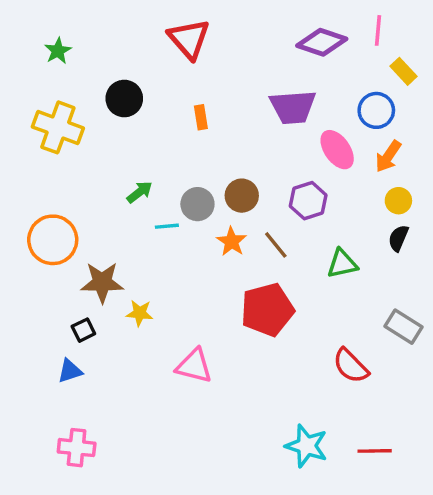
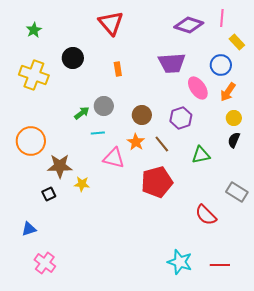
gray circle: (197, 204) -> (104, 106), moved
pink triangle: (194, 366) -> (114, 158), moved
blue triangle: (70, 371) -> (29, 229), moved
pink cross: (77, 448) -> (45, 263), turned 30

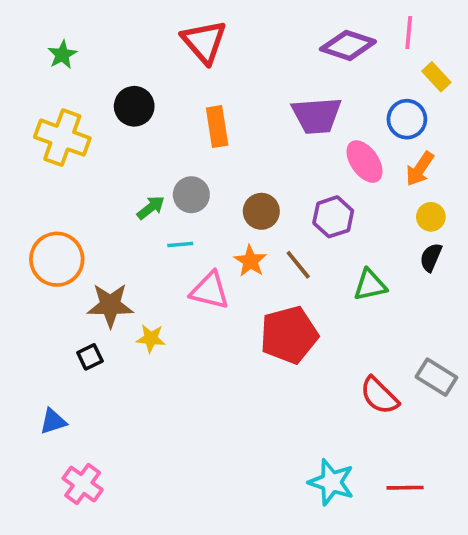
orange rectangle: (118, 69) -> (217, 127), size x1.5
gray rectangle: (237, 192) -> (436, 377), moved

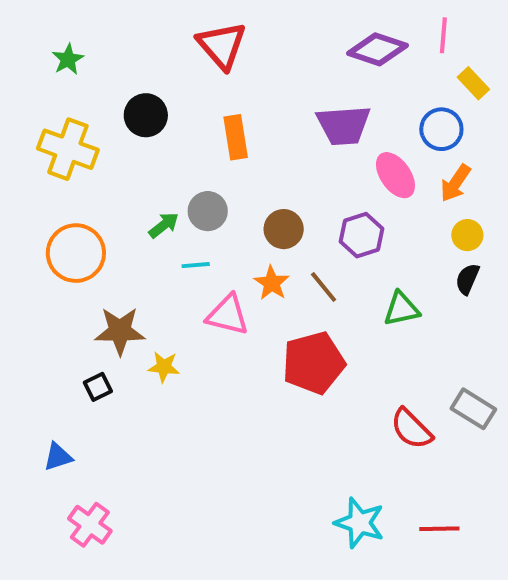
orange circle: (57, 259) -> (76, 253), moved

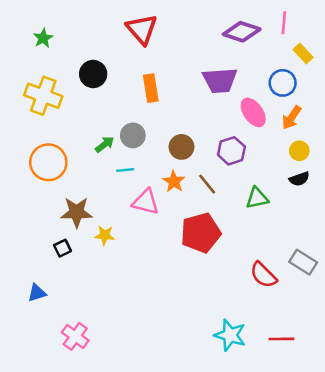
black semicircle: (467, 279) -> (299, 179), turned -132
pink cross: (90, 525) -> (75, 336), moved

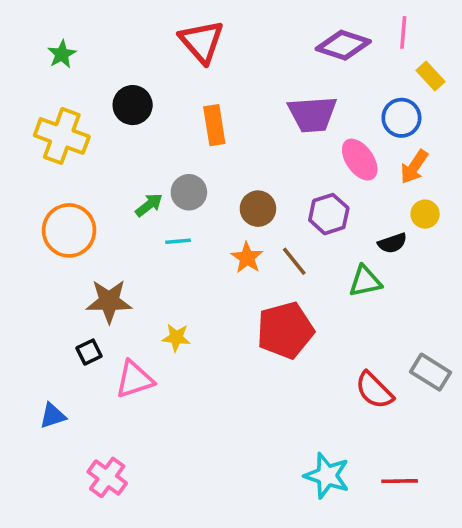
black semicircle: (299, 179) -> (392, 243), moved
pink triangle: (146, 202) -> (134, 379), moved, turned -32
yellow star: (105, 235) -> (176, 338), moved

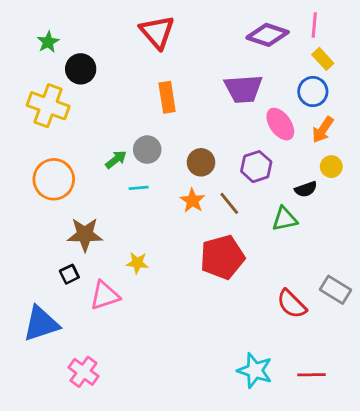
yellow rectangle: (430, 76) -> (323, 59), moved
black circle: (133, 105) -> (81, 69), moved
blue triangle: (53, 416) -> (41, 324), size x1.8

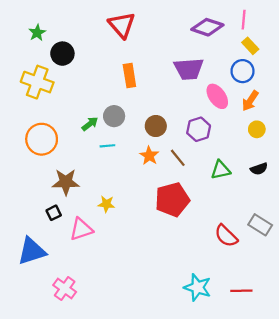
black semicircle: (306, 189) -> (259, 169), moved

